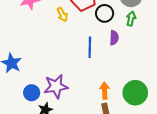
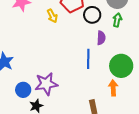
blue line: (90, 47) -> (88, 59), moved
orange arrow: (105, 91) -> (113, 88), moved
green circle: (135, 93) -> (121, 66), moved

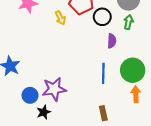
blue line: (88, 59) -> (103, 73), moved
orange arrow: (113, 88) -> (136, 94), moved

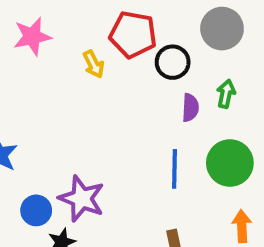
green arrow: (128, 22) -> (226, 94), moved
purple star: (54, 89) -> (82, 199), turned 30
orange arrow: (136, 94) -> (242, 226), moved

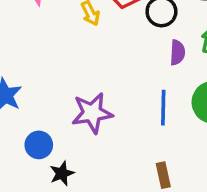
purple star: (82, 199) -> (92, 113), moved, turned -30

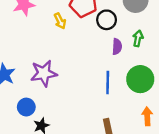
purple star: (92, 113) -> (44, 73), moved

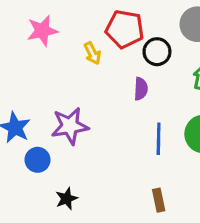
purple semicircle: (117, 47) -> (141, 89), moved
blue circle: (26, 107) -> (38, 160), moved

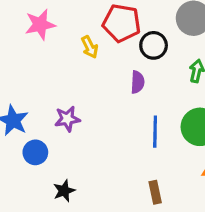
purple star: (70, 126) -> (67, 119), size x0.7

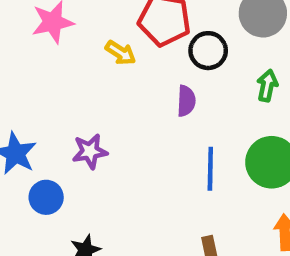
yellow arrow: (90, 47) -> (121, 53), turned -30

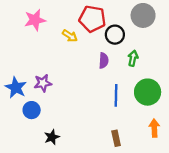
green arrow: (267, 86) -> (133, 58), moved
purple star: (90, 151) -> (43, 83), moved

